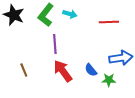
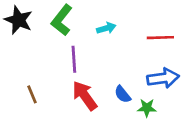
cyan arrow: (70, 14) -> (106, 28), moved, turned -32
red line: (109, 22) -> (160, 38), moved

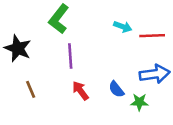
black star: (18, 20) -> (18, 48), moved
cyan arrow: (106, 28) -> (123, 27), moved, turned 36
red arrow: (85, 96) -> (81, 91), size x0.7

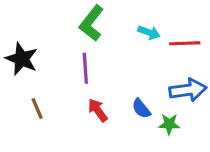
green L-shape: (59, 19) -> (92, 23), moved

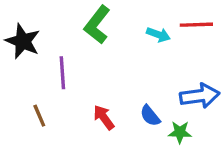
red line: (185, 43) -> (196, 25), moved
black star: (22, 59) -> (23, 41), moved
purple line: (85, 68) -> (62, 73), moved

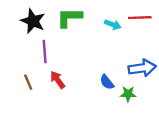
green L-shape: (97, 25) -> (69, 18), turned 52
black star: (23, 41) -> (33, 21), moved
red arrow: (104, 117) -> (58, 80), moved

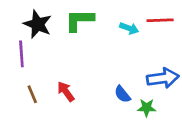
purple line: (45, 52) -> (21, 54), moved

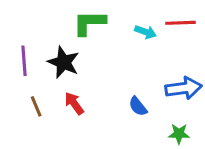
black star: (38, 24) -> (63, 62), moved
green star: (147, 108) -> (179, 134), moved

